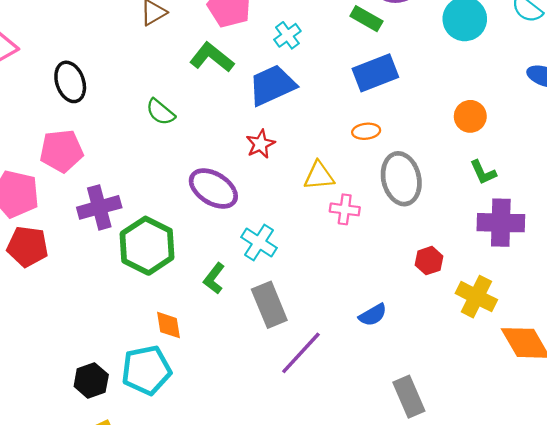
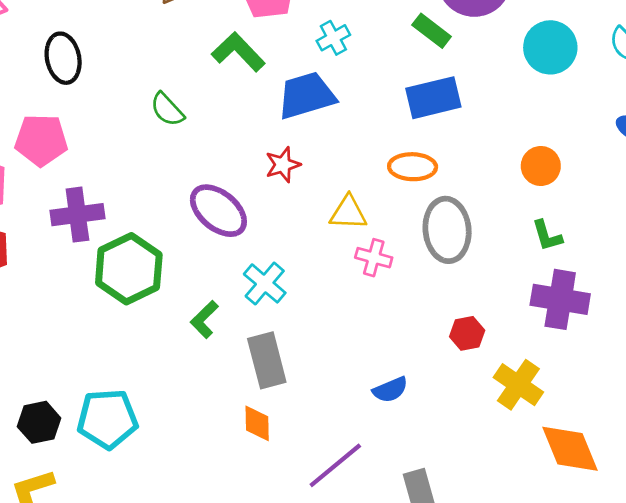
orange ellipse: (366, 131) -> (413, 167), size x1.4
orange diamond: (168, 325) -> (257, 423), moved
purple line: (301, 353) -> (335, 465), moved

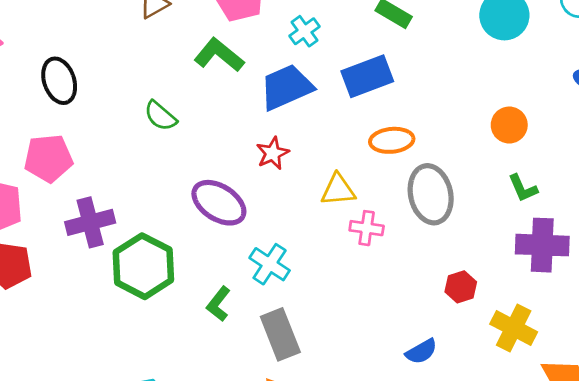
blue rectangle: (433, 98) -> (367, 76), moved
blue semicircle: (390, 390) -> (421, 351), moved

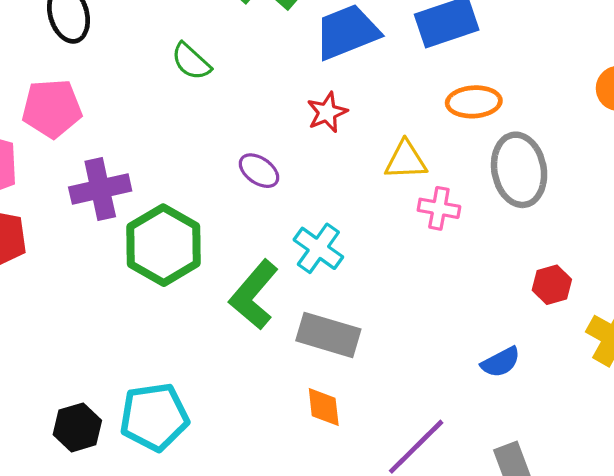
purple ellipse: (219, 203) -> (259, 171), size x0.6
green L-shape: (218, 304) -> (254, 295), size x1.6
gray rectangle: (280, 334) -> (328, 335), turned -54

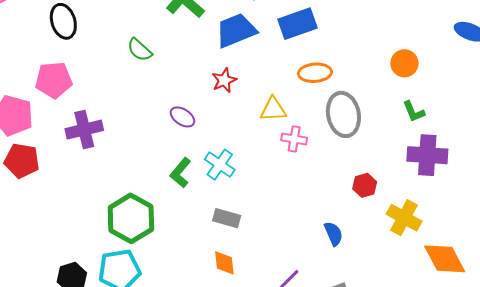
green hexagon: (164, 245) -> (131, 218), moved
green L-shape: (254, 295) -> (181, 173), moved, size x0.7
gray rectangle: (328, 335) -> (227, 218), size x0.7
blue semicircle: (501, 362) -> (334, 234), turned -85

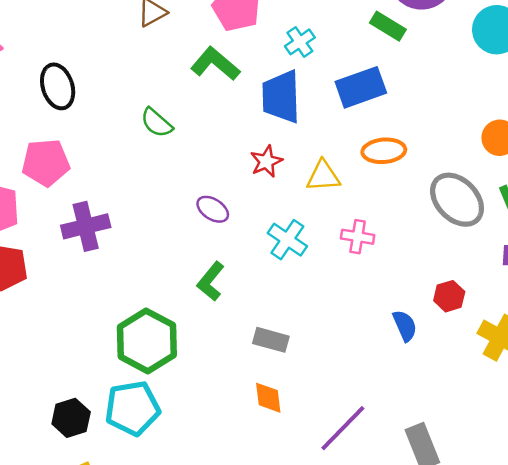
blue trapezoid: (236, 30) -> (281, 97), turned -69
yellow triangle: (273, 109) -> (323, 176), moved
gray ellipse: (343, 114) -> (457, 200), moved, turned -33
cyan cross: (220, 165) -> (287, 240), moved
blue semicircle: (334, 234) -> (405, 326), moved

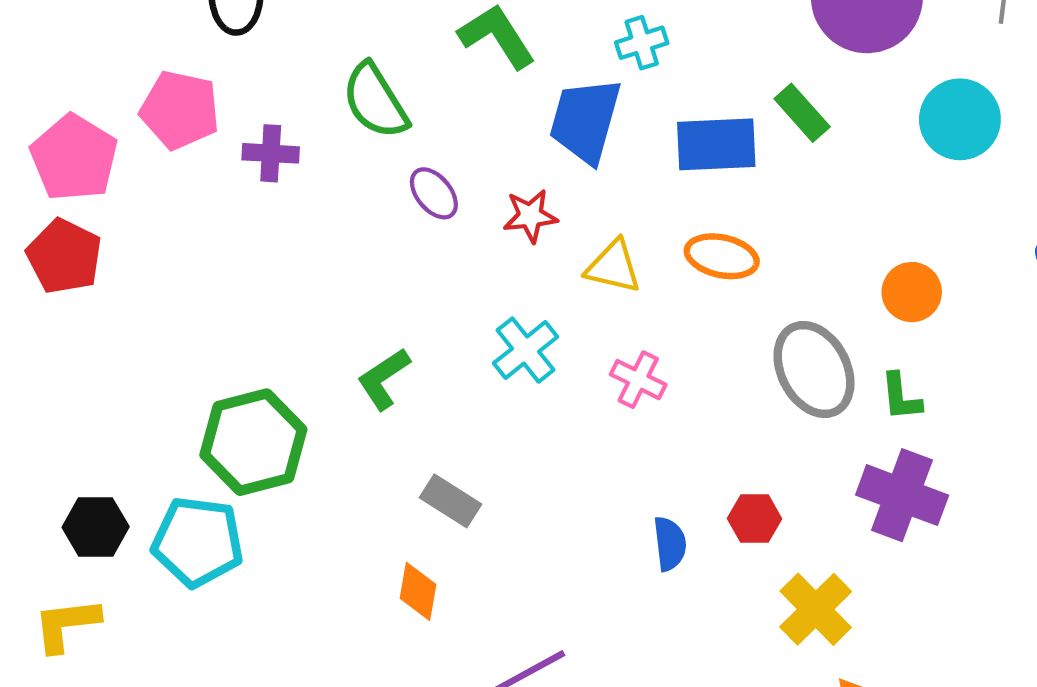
green rectangle: (388, 26) -> (802, 113), moved
green semicircle: (157, 123) -> (375, 101), size x1.4
purple ellipse: (213, 209) -> (434, 193), moved
purple cross: (86, 226) -> (271, 153), moved, size x0.7

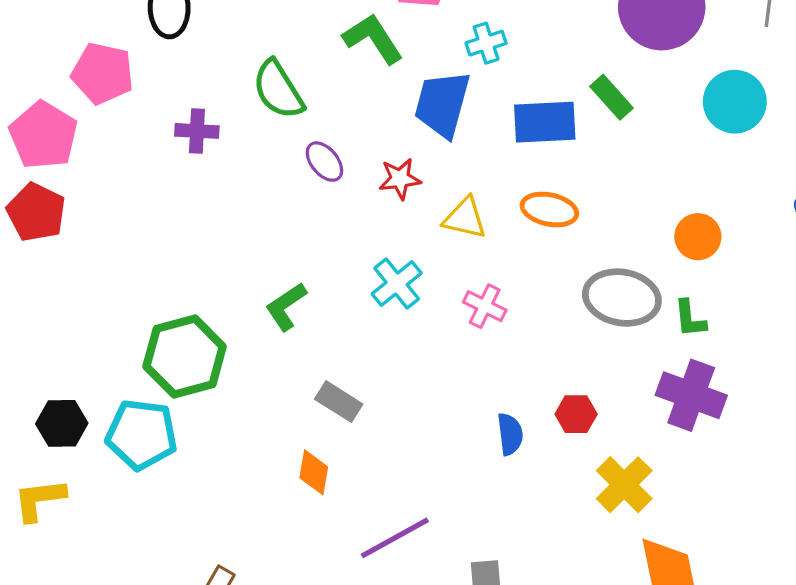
pink pentagon: (180, 110) -> (103, 73), moved
gray ellipse: (814, 369) -> (622, 298), turned -52

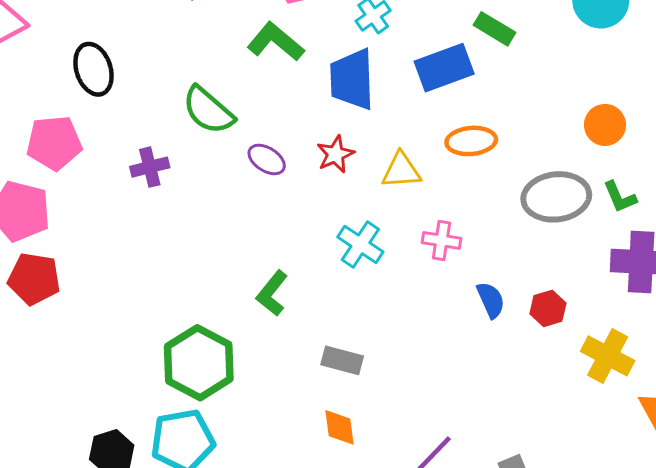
blue semicircle: (510, 434) -> (491, 300), moved

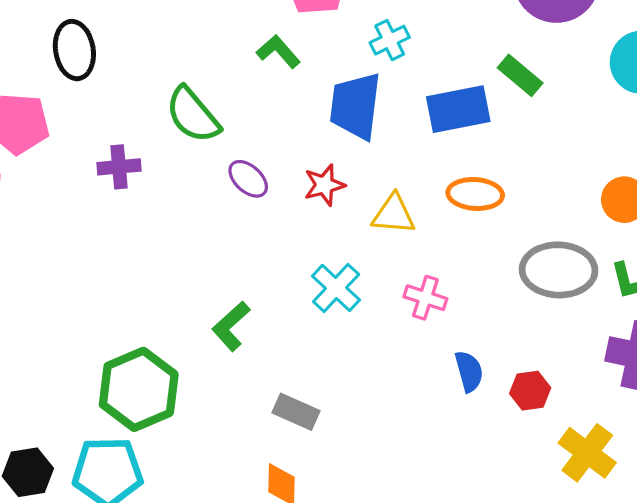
green L-shape: (276, 42) -> (278, 52), size x0.7

